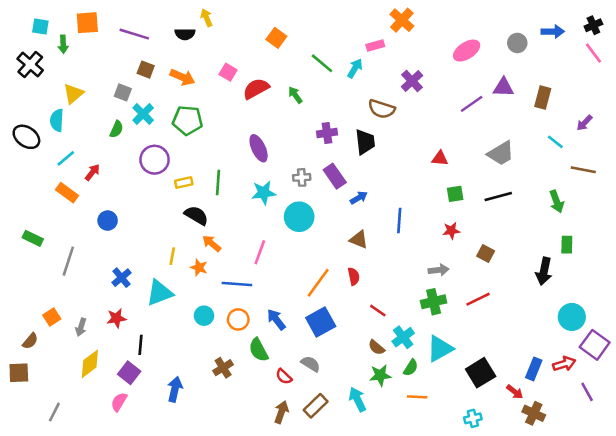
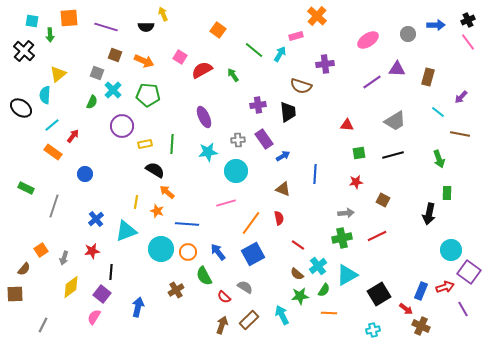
purple cross: (412, 81) -> (325, 64), turned 36
pink line: (260, 252) -> (226, 203), moved, turned 54
cyan circle: (204, 316) -> (161, 249), size x1.6

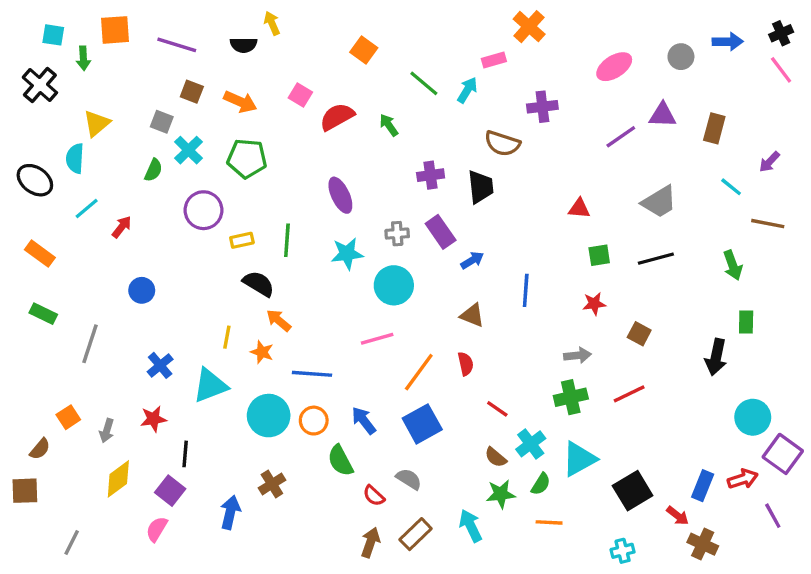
orange rectangle: (53, 152) -> (40, 254), moved
brown cross: (176, 290) -> (272, 484), moved

